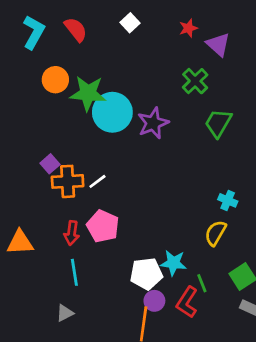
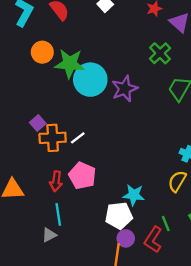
cyan star: (173, 263) -> (134, 195), moved
gray triangle: (65, 313) -> (49, 235), moved

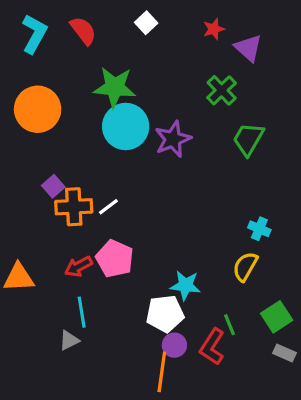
orange circle: (42, 52) -> (38, 109), moved, size x1.5
green star: (70, 64) -> (115, 87), moved
red arrow: (56, 181) -> (78, 266), turned 54

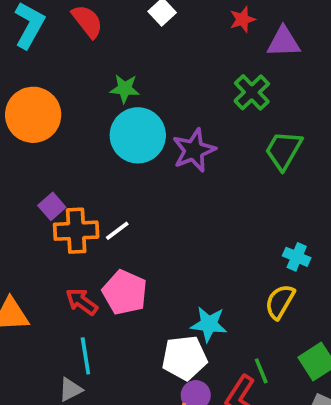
purple triangle: (248, 48) -> (284, 42), turned -44
green star: (115, 87) -> (125, 89), size x0.6
red arrow: (78, 266) -> (82, 302), turned 64

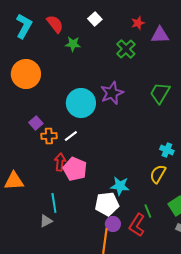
green star: (125, 89) -> (73, 44), moved
green cross: (252, 92) -> (126, 49), moved
cyan circle: (138, 135) -> (81, 103), moved
orange cross: (76, 231) -> (49, 136), size x0.7
red arrow: (82, 302) -> (60, 162), moved, turned 60

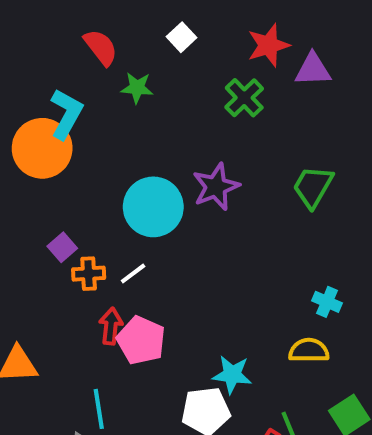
red star: (138, 23) -> (268, 45), size x1.5
cyan L-shape: (24, 26) -> (66, 114), moved
yellow semicircle: (158, 174) -> (309, 350), turned 60

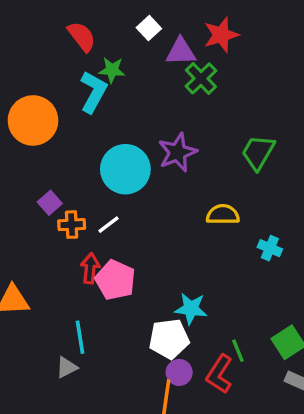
purple triangle: (313, 70) -> (181, 52), moved
cyan L-shape: (66, 114) -> (93, 92), moved
yellow semicircle: (309, 350) -> (223, 215), moved

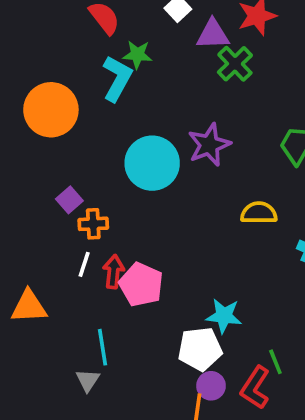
white line: (109, 225) -> (84, 264), moved, turned -35
gray triangle: (67, 367) -> (88, 380), turned -30

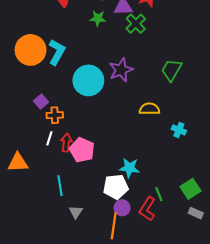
green star: (137, 55) -> (98, 18), moved
cyan L-shape: (117, 78) -> (57, 52), moved
gray triangle: (88, 380) -> (76, 212), moved

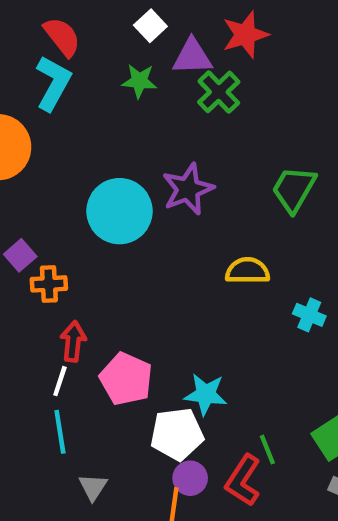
cyan L-shape: (57, 52) -> (53, 83), moved
white line: (49, 138) -> (60, 381), moved
pink pentagon: (82, 150) -> (126, 379), moved

